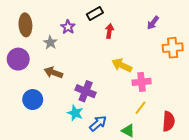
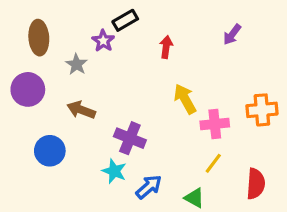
black rectangle: (95, 13) -> (125, 20), moved
orange cross: (173, 48) -> (262, 110), moved
yellow arrow: (122, 65) -> (185, 99), turned 36

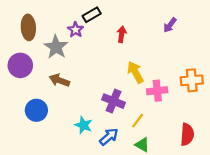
gray star: (77, 64) -> (56, 47), size x1.5
purple cross: (130, 138) -> (113, 101), moved
yellow line: (213, 163) -> (138, 121), moved

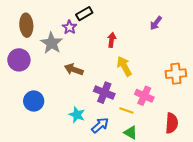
red arrow: (122, 34) -> (112, 40), moved
brown arrow: (59, 80) -> (74, 69), moved
pink cross: (157, 91) -> (144, 96), moved, turned 30
yellow line: (138, 121) -> (126, 110), turned 72

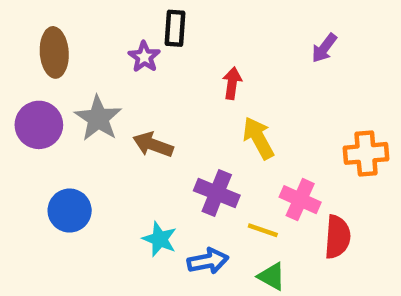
black rectangle: (84, 14) -> (175, 28), turned -56
gray star: (52, 43) -> (98, 118), moved
red semicircle: (172, 123) -> (337, 237), moved
blue arrow: (100, 125) -> (208, 261), turned 30

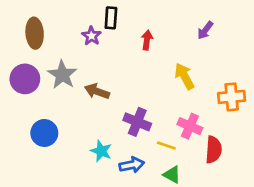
red arrow: (232, 83) -> (147, 40), moved
yellow arrow: (258, 138) -> (184, 76), moved

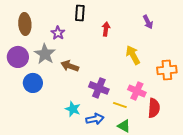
purple arrow: (205, 30) -> (148, 22), turned -64
purple star: (91, 36) -> (58, 33), moved
blue circle: (44, 133) -> (33, 83), moved

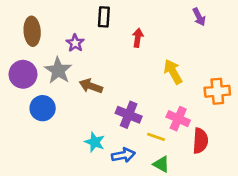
purple arrow: (148, 22) -> (199, 17), moved

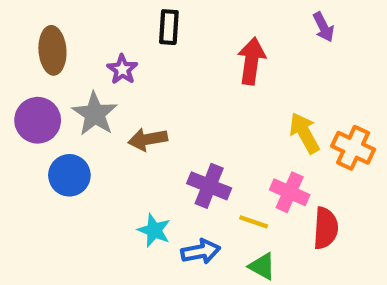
red arrow: (138, 38) -> (251, 61), moved, size x1.5
yellow arrow: (173, 72) -> (304, 133), moved
brown arrow: (91, 86) -> (148, 139), turned -30
orange cross: (217, 91) -> (353, 148), turned 30

